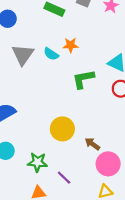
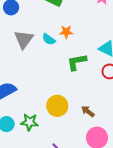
brown arrow: (92, 144) -> (88, 111), moved
green star: (37, 162) -> (29, 122), moved

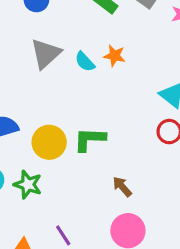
green L-shape: (77, 62) -> (90, 139), moved
yellow circle: (57, 106) -> (49, 142), moved

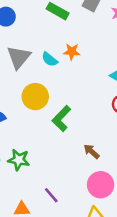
green L-shape: (90, 139) -> (61, 118), turned -40
yellow circle: (49, 142) -> (35, 97), moved

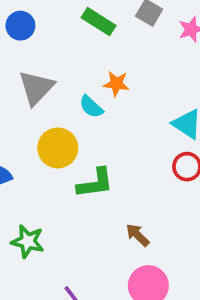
cyan semicircle: (50, 59) -> (91, 107), moved
green L-shape: (61, 118) -> (95, 183), turned -145

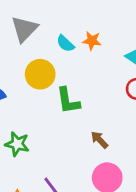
orange star: (116, 84) -> (92, 41), moved
green L-shape: (95, 183) -> (68, 101), turned 88

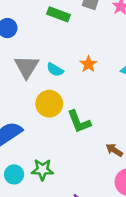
orange star: (92, 41) -> (88, 64), turned -30
cyan semicircle: (65, 44) -> (55, 70), moved

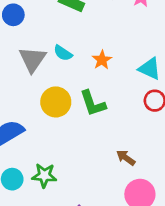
cyan semicircle: (55, 70) -> (63, 53), moved
green L-shape: (79, 122) -> (93, 103), moved

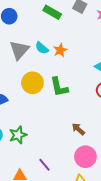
orange star: (102, 60) -> (60, 50), moved
green star: (44, 175) -> (18, 135), turned -30

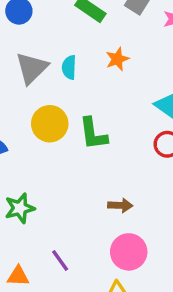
cyan semicircle: (42, 48) -> (69, 67), turned 48
orange star: (60, 50) -> (117, 59), moved
brown arrow: (78, 129) -> (120, 205), turned 136

